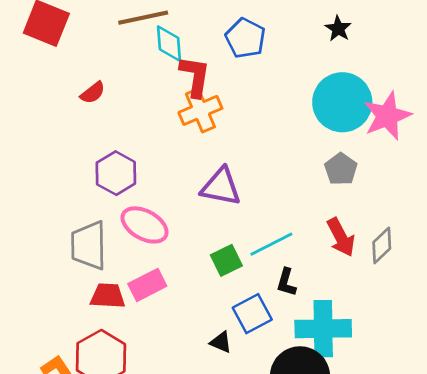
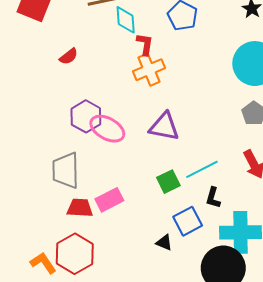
red L-shape: (195, 76) -> (145, 44), size x0.7
pink ellipse: (145, 225) -> (107, 129), moved

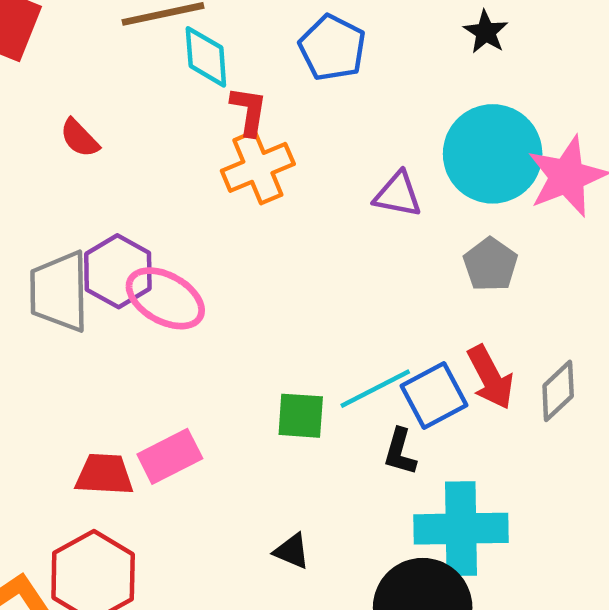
red semicircle: (69, 56) -> (80, 138), turned 84
purple triangle: (164, 127) -> (398, 195), moved, size x0.7
gray trapezoid: (66, 170) -> (59, 292), moved
green square: (168, 182) -> (301, 416), turned 30
blue square: (188, 221) -> (434, 395), moved

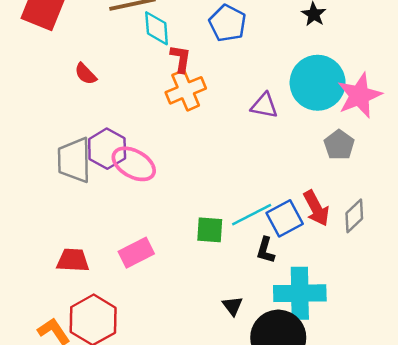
gray pentagon: (490, 264) -> (339, 145), moved
red trapezoid: (104, 474) -> (73, 260), moved
black triangle: (292, 551) -> (233, 306), moved, turned 30

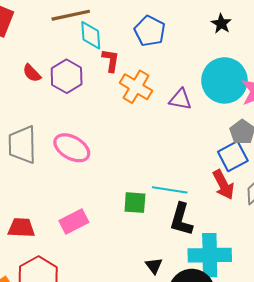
orange cross: (186, 90) -> (136, 87), moved, turned -36
purple hexagon: (107, 149) -> (67, 76), moved
cyan line: (252, 215) -> (170, 190), turned 36
blue square: (285, 218) -> (233, 156), moved
black L-shape: (266, 250) -> (181, 219), size x1.5

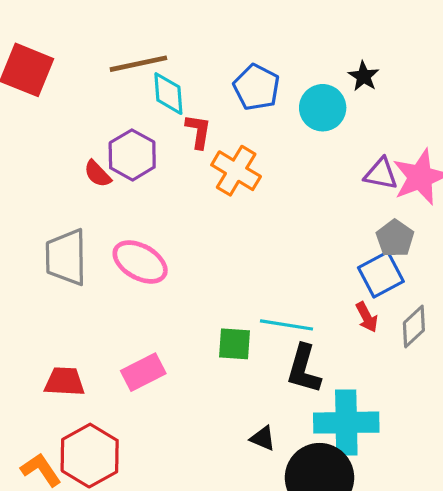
red semicircle: (32, 73) -> (98, 174), moved
cyan circle: (224, 80) -> (323, 108), moved, size x0.7
purple triangle: (180, 99) -> (381, 174), moved
red arrow: (223, 185) -> (367, 317), size x0.7
black triangle: (154, 266) -> (263, 438), turned -30

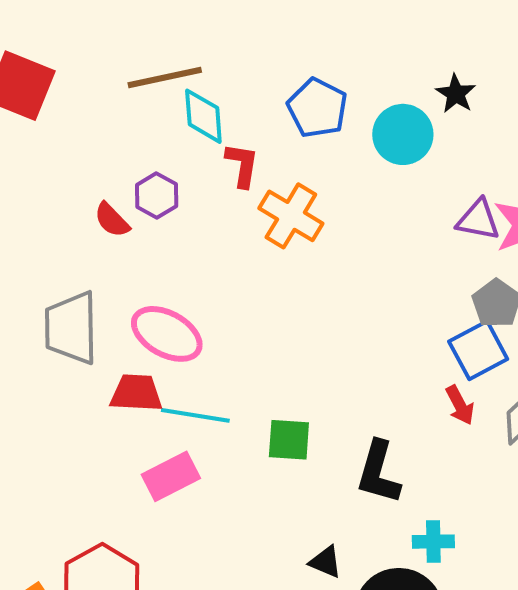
purple hexagon: (132, 155) -> (157, 196), size x0.7
cyan line: (286, 325) -> (195, 415), moved
red trapezoid: (65, 382) -> (136, 393), moved
cyan cross: (346, 423) -> (433, 542), size x0.5

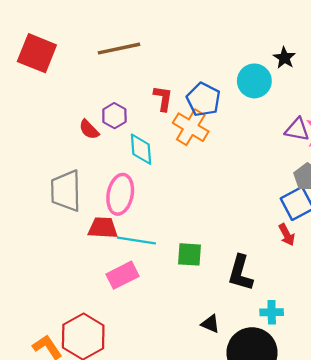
blue pentagon: (317, 108) -> (203, 99), moved
cyan diamond: (203, 116) -> (141, 149), moved
pink ellipse: (167, 334) -> (120, 194), turned 72

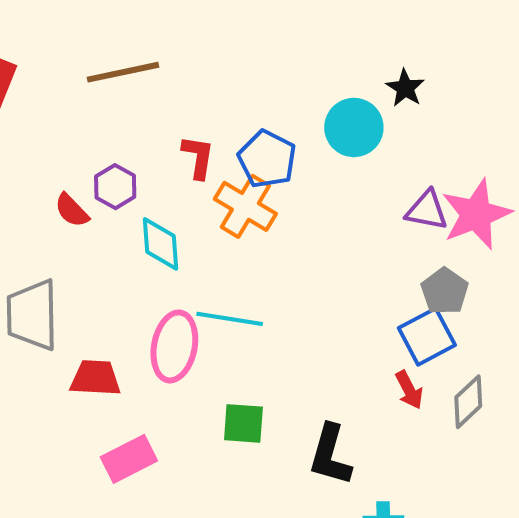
pink ellipse: (120, 194) -> (174, 346), moved
cyan line: (136, 241) -> (230, 319), moved

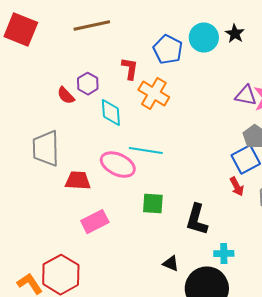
cyan circle: (354, 127) -> (204, 38), moved
blue pentagon: (267, 159) -> (168, 50), moved
pink ellipse: (174, 346) -> (118, 165), turned -76

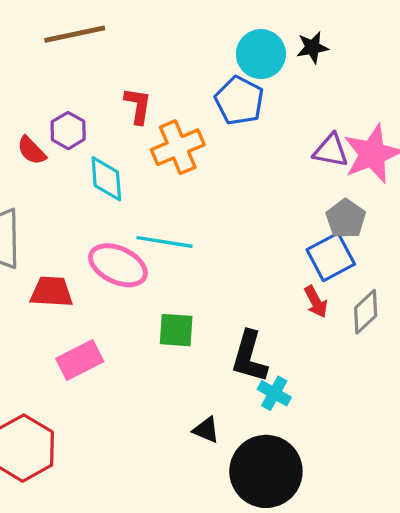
black star: (235, 34) -> (312, 47), turned 30
blue pentagon: (168, 50) -> (239, 101), moved
orange cross: (154, 94) -> (178, 147), turned 36
cyan cross: (224, 254) -> (274, 393), moved, turned 30

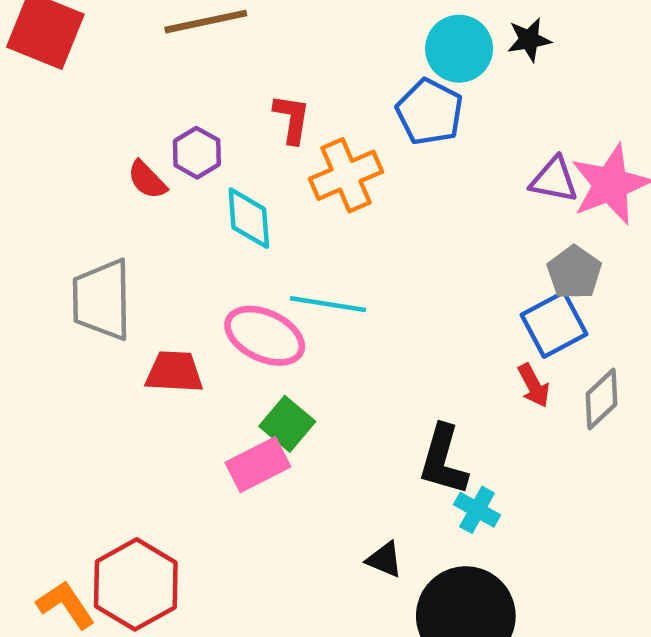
green square: (176, 330) -> (287, 424), moved, turned 36
pink rectangle: (80, 360) -> (258, 465), moved

